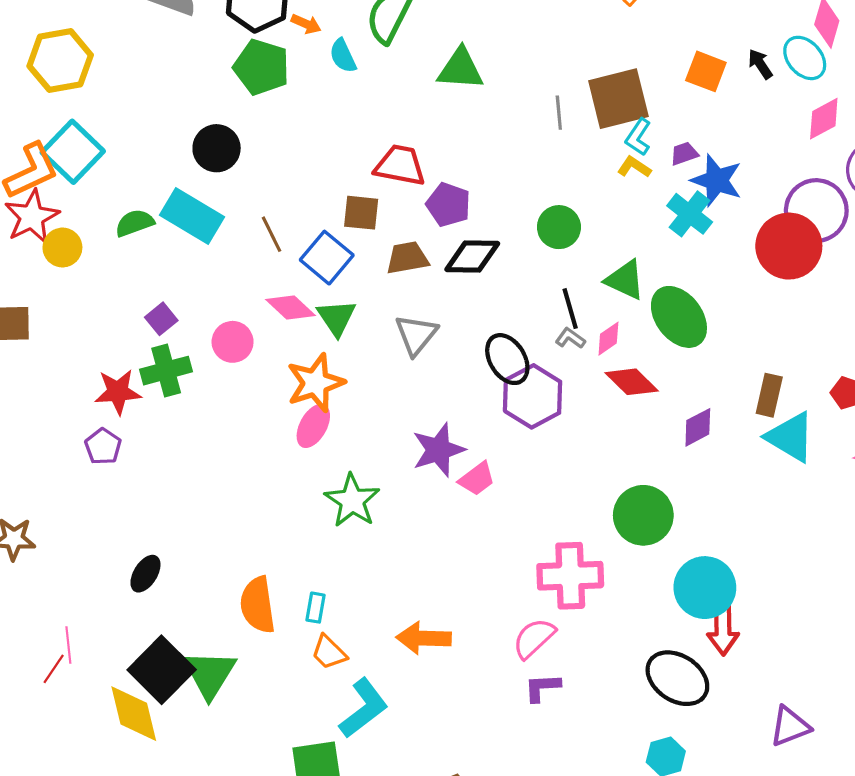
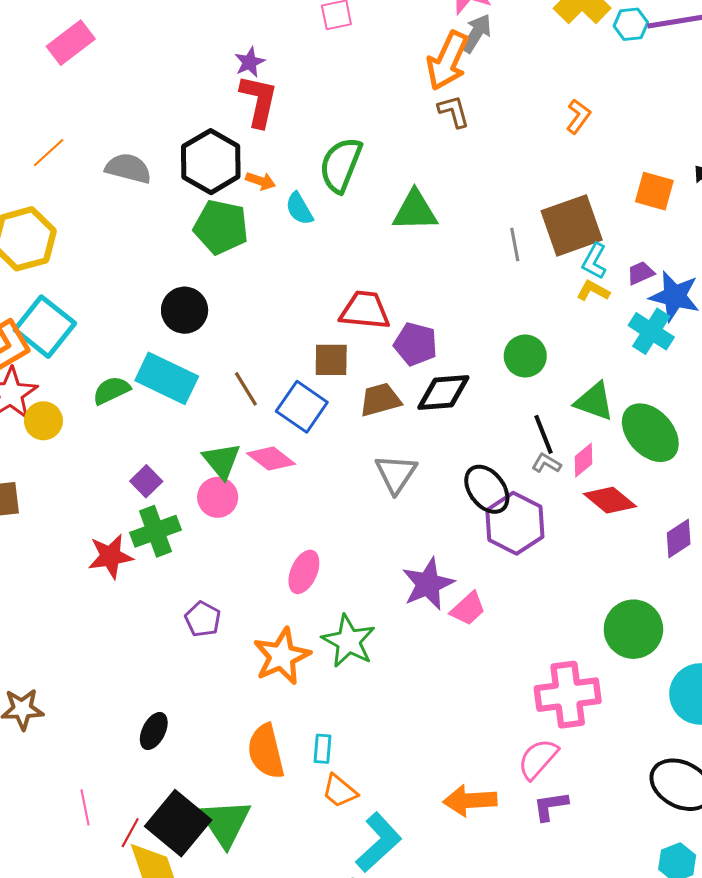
green triangle: (336, 318) -> (222, 461), moved
orange star: (316, 383) -> (282, 656), moved
purple pentagon: (103, 446) -> (203, 619), moved
orange arrow: (424, 638) -> (470, 801), moved
red line: (54, 669) -> (130, 833), moved

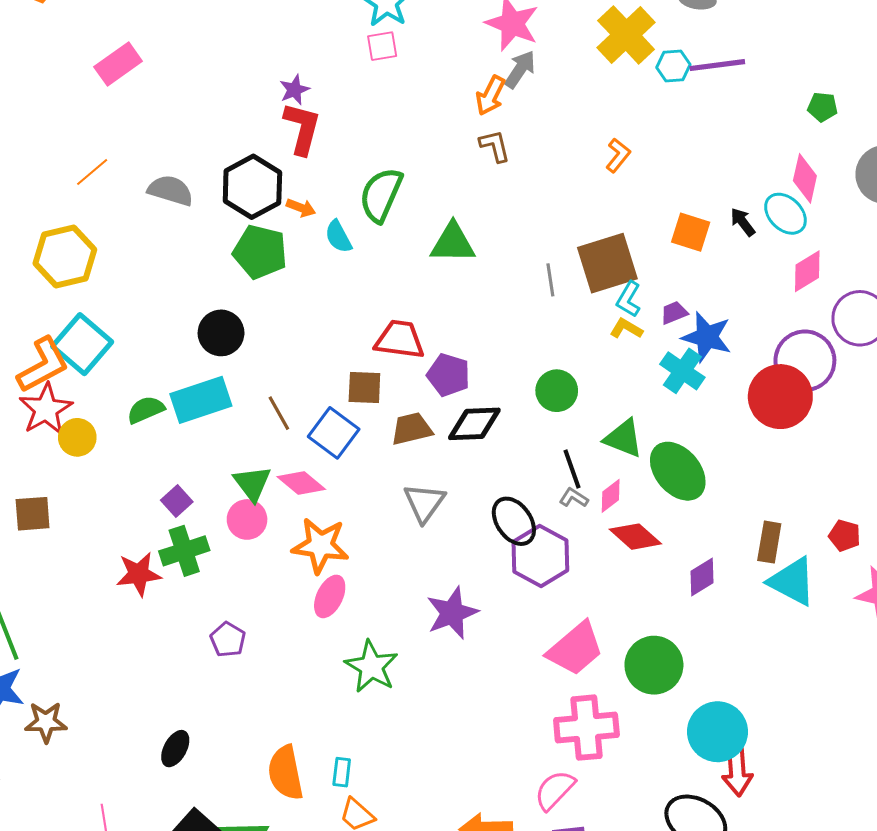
orange arrow: (448, 61) -> (490, 95), size x0.7
cyan rectangle: (167, 378) -> (201, 400), turned -46
pink trapezoid: (468, 609) -> (575, 649), moved, size x1.6
orange star: (282, 656) -> (320, 545), moved, turned 30

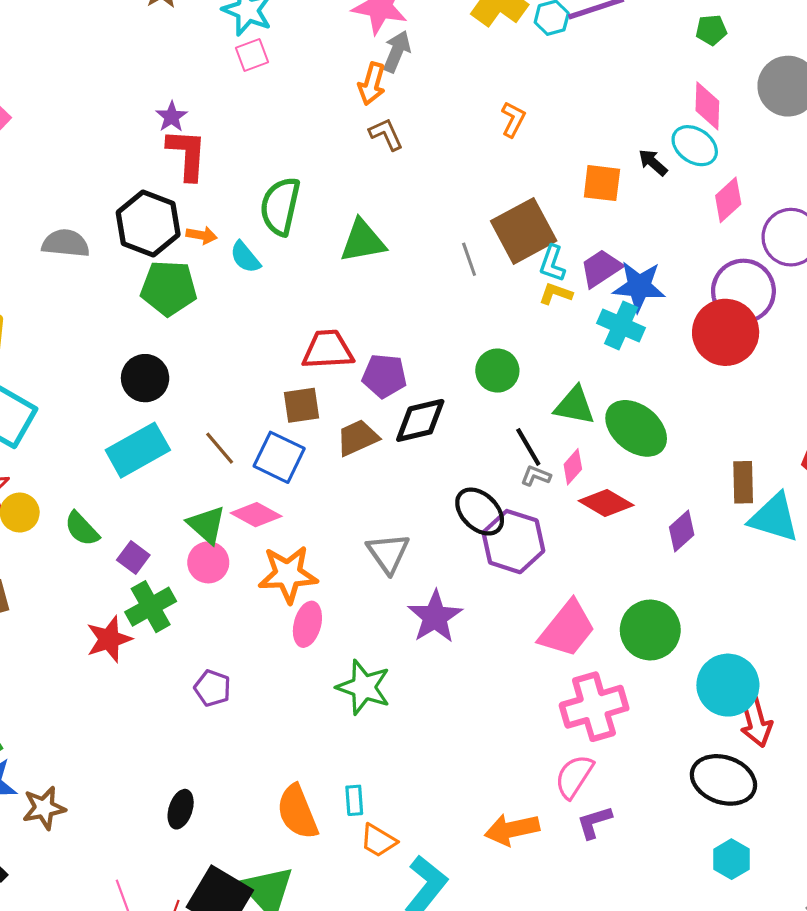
purple trapezoid: (674, 313) -> (601, 268), size x1.5
green semicircle: (146, 410) -> (82, 529), moved, turned -99
gray triangle: (424, 503) -> (388, 553), moved

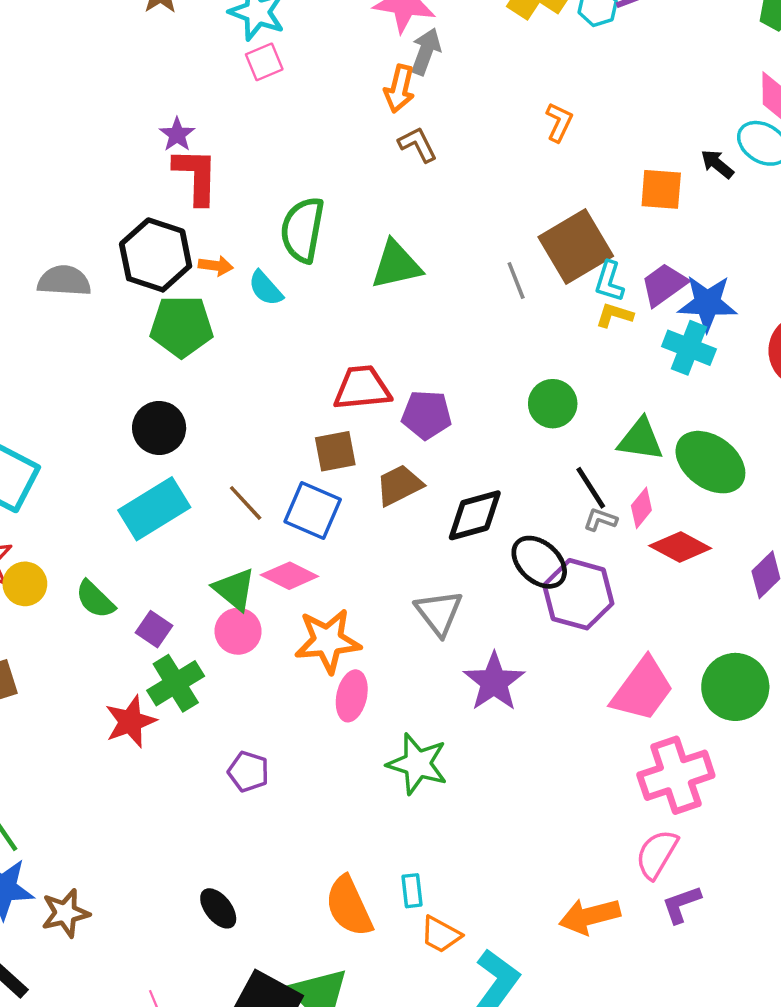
black diamond: (420, 420) -> (475, 515), moved
black ellipse: (181, 809) -> (218, 908), turned -54

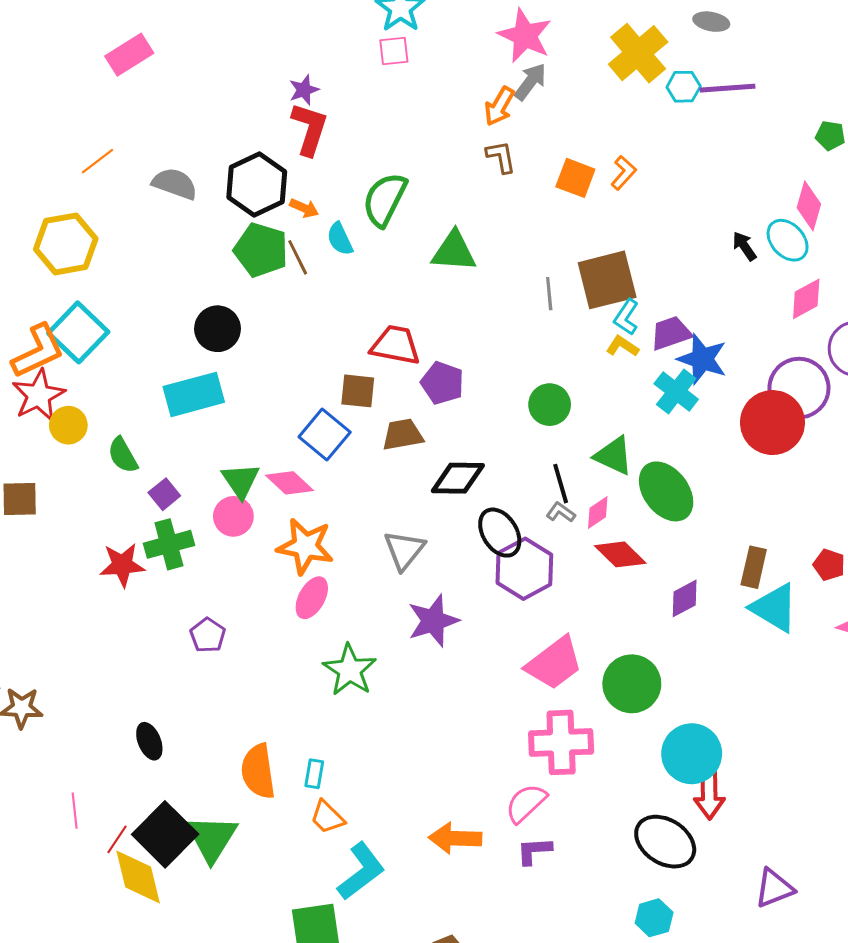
orange square: (661, 189) -> (575, 178), moved
brown line: (246, 503) -> (298, 257), moved

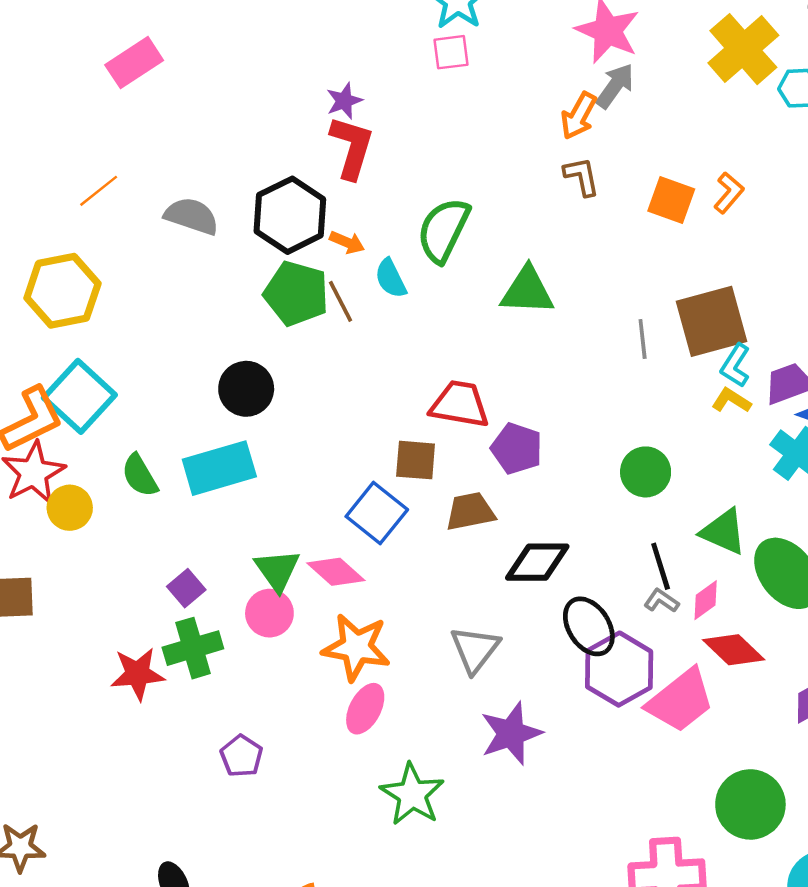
green semicircle: (123, 455) -> (140, 476), moved
pink trapezoid: (554, 663) -> (680, 701), moved

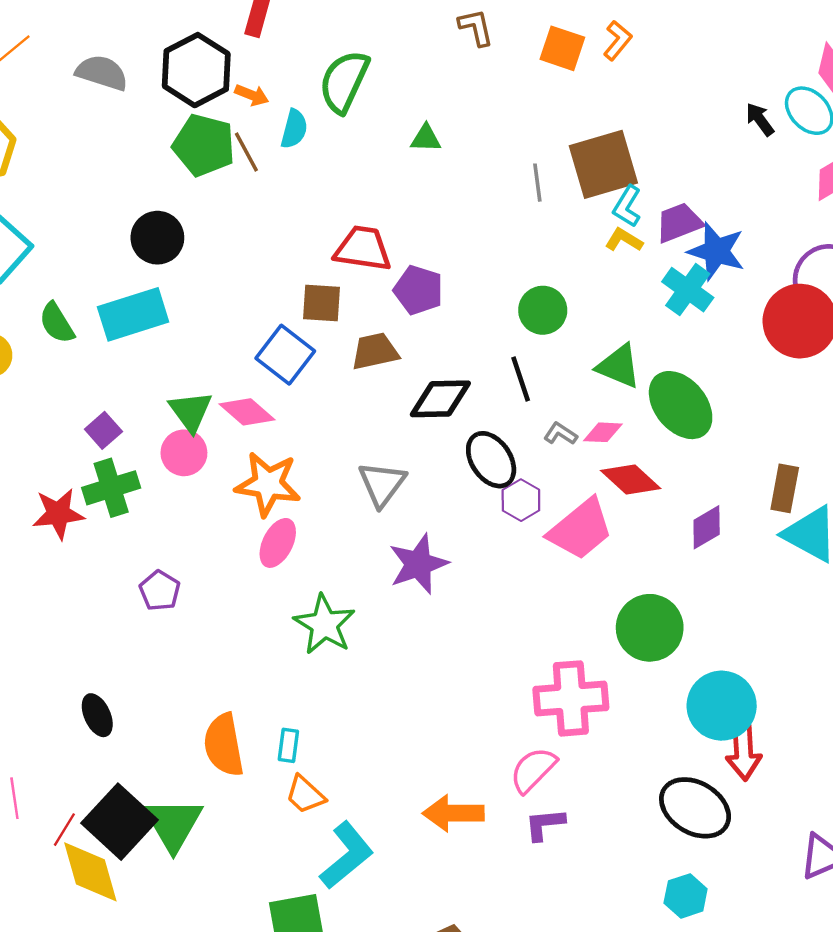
cyan semicircle: (391, 278) -> (294, 129), turned -138
green triangle: (527, 291) -> (426, 138), size x0.6
black line: (661, 566) -> (521, 379), moved
pink diamond: (706, 600) -> (603, 432), turned 39
purple hexagon: (619, 669) -> (521, 500), size x0.6

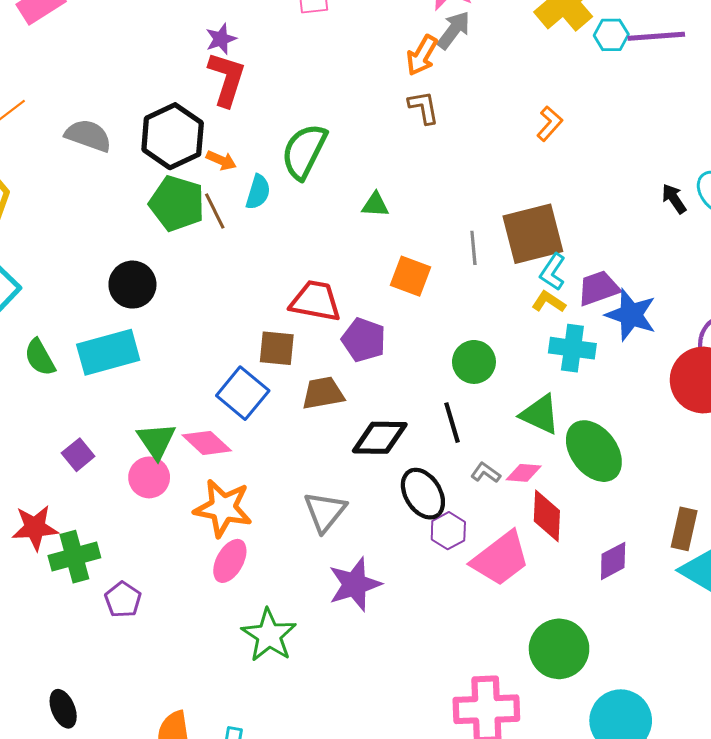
orange square: (562, 48) -> (411, 276), moved
cyan cross: (688, 290) -> (572, 348), moved, turned -30
red diamond: (631, 480) -> (547, 516), turned 48
green cross: (111, 488) -> (74, 557), moved

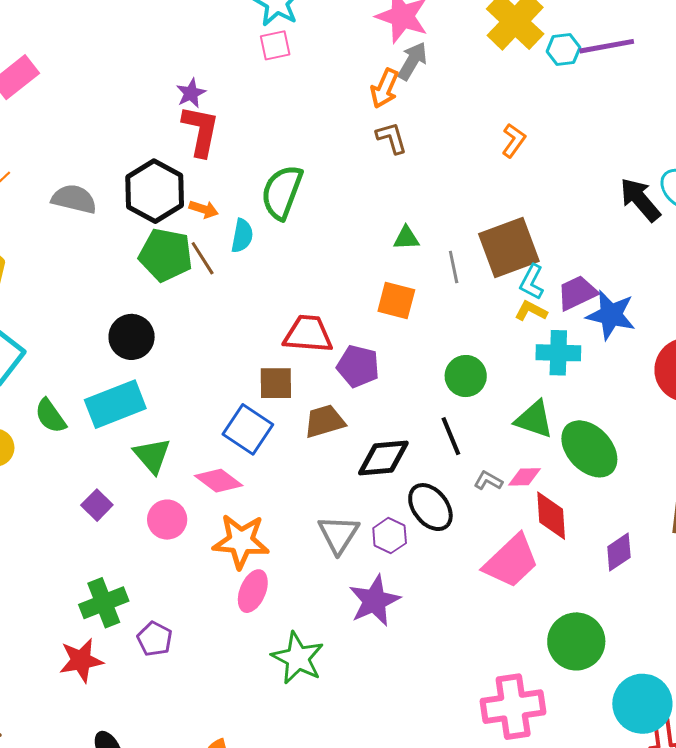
black arrow: (674, 199) -> (640, 200), size x1.6
green triangle: (375, 205) -> (406, 238), moved
green triangle: (156, 441) -> (152, 455), moved
red star: (35, 528) -> (81, 660), moved
purple hexagon: (448, 531) -> (390, 536), moved

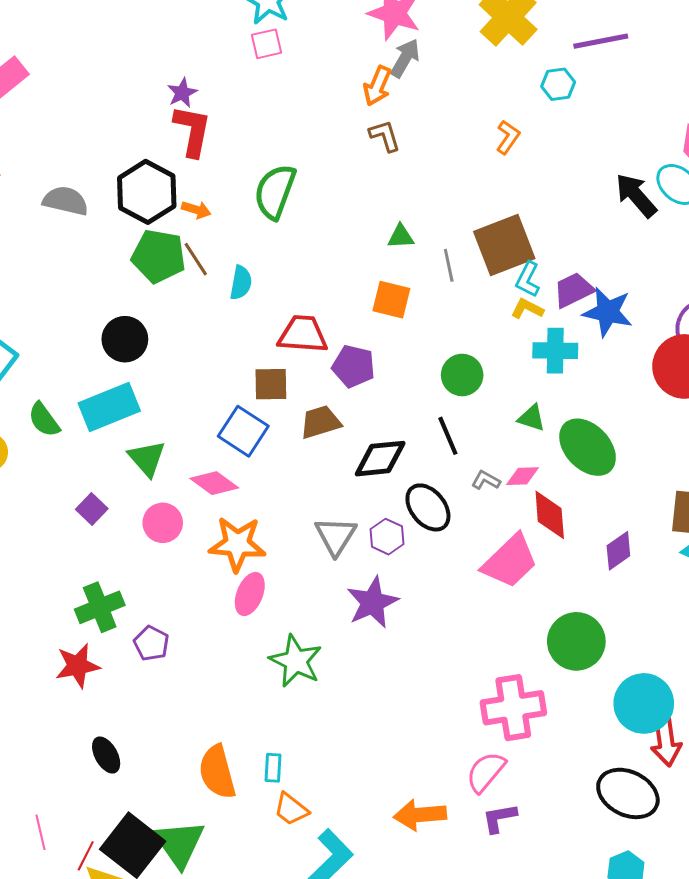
cyan hexagon: (563, 49) -> (558, 84), moved
cyan semicircle: (242, 236) -> (241, 283), moved
green triangle: (534, 419) -> (532, 418), size x0.7

